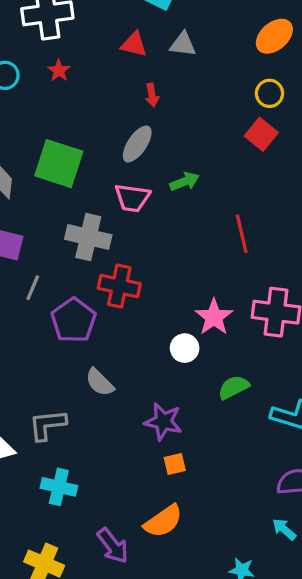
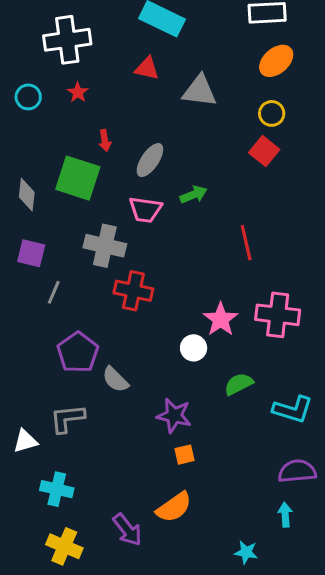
gray triangle: (183, 44) -> (200, 91), moved, size x1.4
red arrow: (152, 95) -> (105, 141), moved
purple pentagon: (74, 320) -> (78, 352), moved
cyan cross: (59, 487) -> (57, 489), moved
cyan arrow: (284, 529) -> (285, 515), turned 45

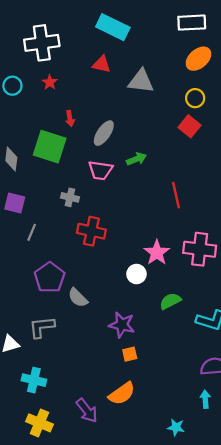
gray cross: (105, 246) -> (70, 197), size x0.6

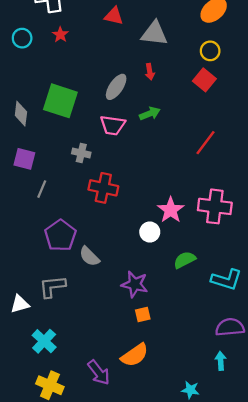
red arrow: (70, 118) -> (150, 72), moved
red line: (176, 195) -> (206, 143), moved, turned 50
cyan cross: (34, 380) -> (44, 341), turned 30

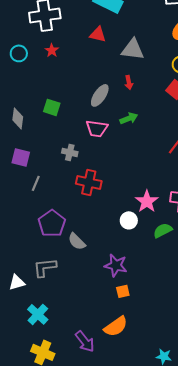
green square: (60, 101) -> (52, 107), size x0.6
green semicircle: (185, 260) -> (163, 230), moved

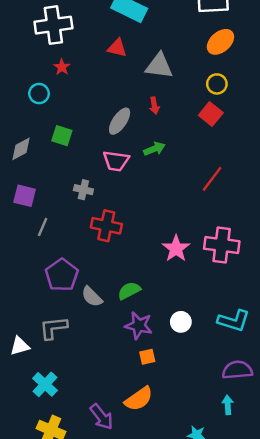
cyan circle: (19, 53) -> (39, 94), moved
gray diamond: (18, 118) -> (21, 149), turned 55
white circle: (129, 220) -> (181, 322), moved
green semicircle: (163, 230) -> (129, 291), moved

